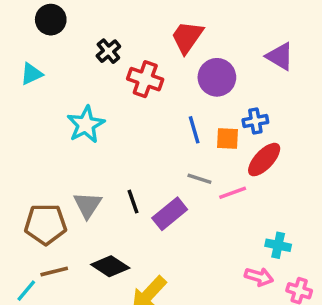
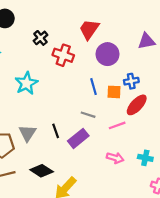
purple triangle: (280, 56) -> (146, 41), turned -42
gray line: (199, 179) -> (88, 115), moved
pink arrow: (259, 277) -> (115, 158), moved

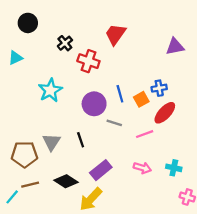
purple circle: (108, 54) -> (94, 104), moved
orange square: (114, 92) -> (141, 99), turned -32
purple rectangle: (78, 138) -> (101, 170), moved

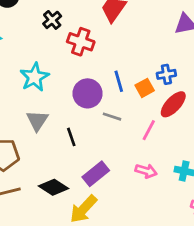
pink line: (145, 134) -> (149, 130), turned -42
gray triangle: (51, 142) -> (37, 121), moved

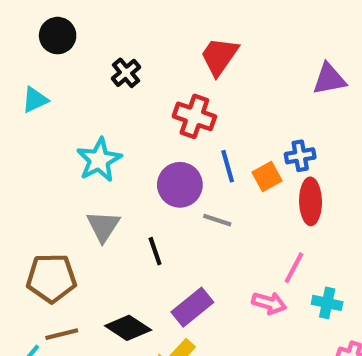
red cross: (81, 42) -> (194, 116), moved
red ellipse: (173, 104) -> (311, 201), turned -44
pink line: (149, 130) -> (294, 268), moved

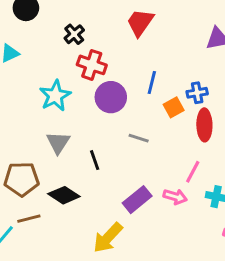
red cross: (194, 116) -> (92, 65), moved
blue line: (228, 166) -> (152, 83), moved, turned 30
purple circle: (180, 185) -> (111, 97), moved
purple rectangle: (192, 307) -> (137, 200), moved
black diamond: (128, 328) -> (64, 195), moved

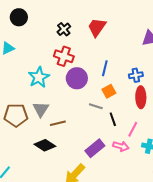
black cross: (74, 34) -> (64, 29), moved
orange square: (174, 107) -> (109, 91), moved
black line: (95, 160) -> (113, 119), moved
brown pentagon: (22, 179) -> (16, 115), moved
brown line: (29, 219) -> (58, 123), moved

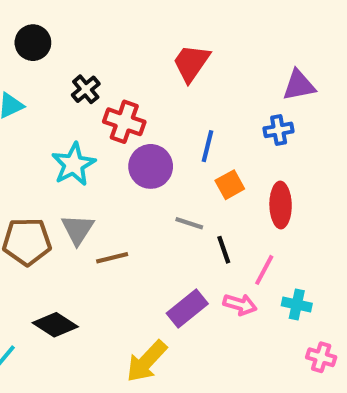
black cross: (64, 29) -> (86, 89), moved
blue cross: (136, 75) -> (279, 130), moved
orange square: (109, 91) -> (230, 185), moved
black diamond: (45, 145) -> (55, 325), moved

